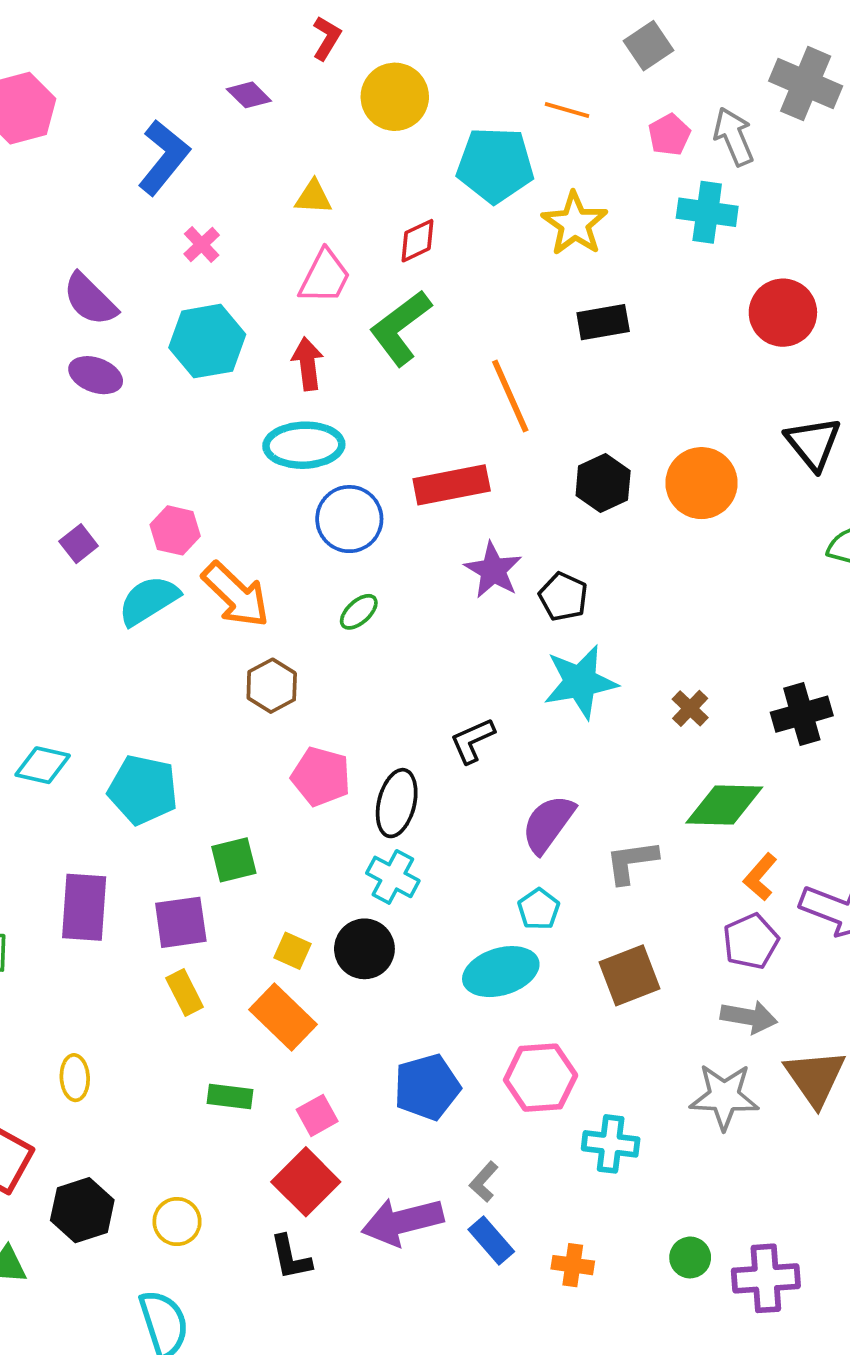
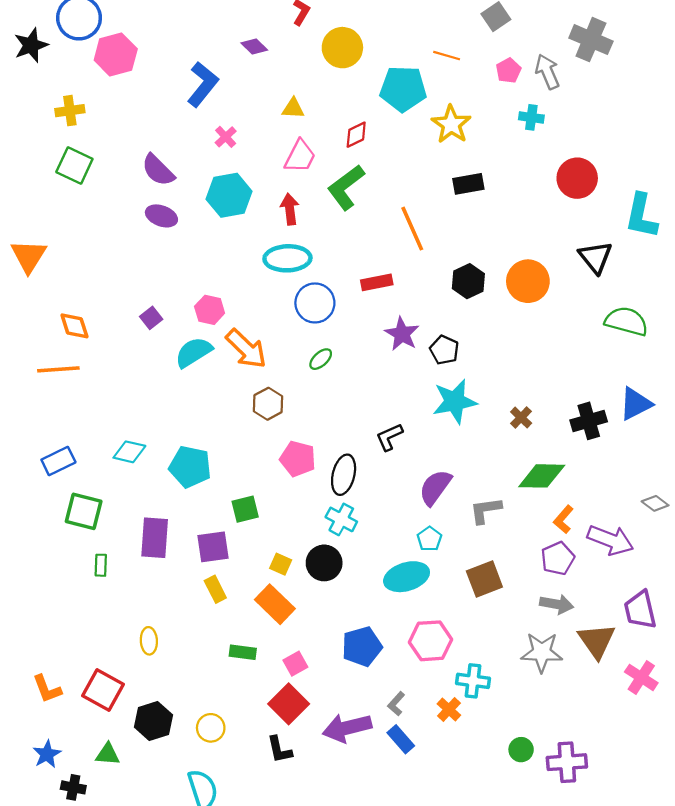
cyan cross: (707, 212) -> (531, 117), size x0.7
red rectangle: (452, 485) -> (377, 282), size x0.7
orange cross: (573, 1265) -> (449, 710), moved, turned 35

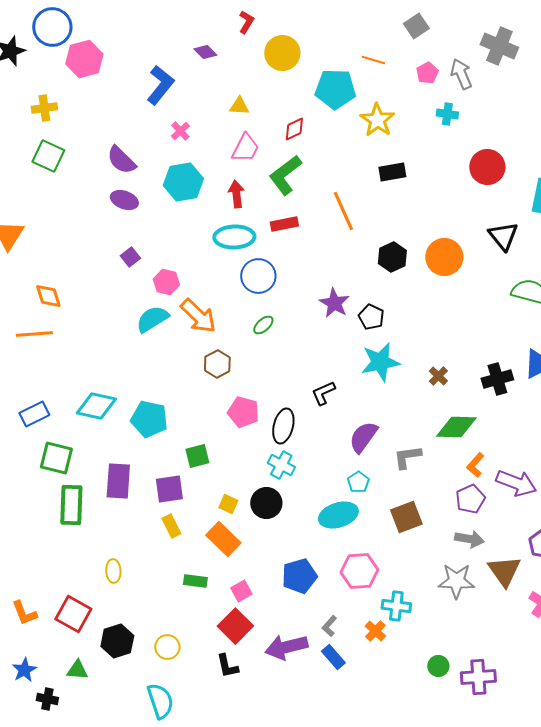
red rectangle: (377, 282) -> (284, 224), moved
purple square: (151, 318) -> (130, 257), moved
cyan diamond: (129, 452) -> (96, 406), size x1.4
green rectangle: (101, 565) -> (71, 505), size x2.0

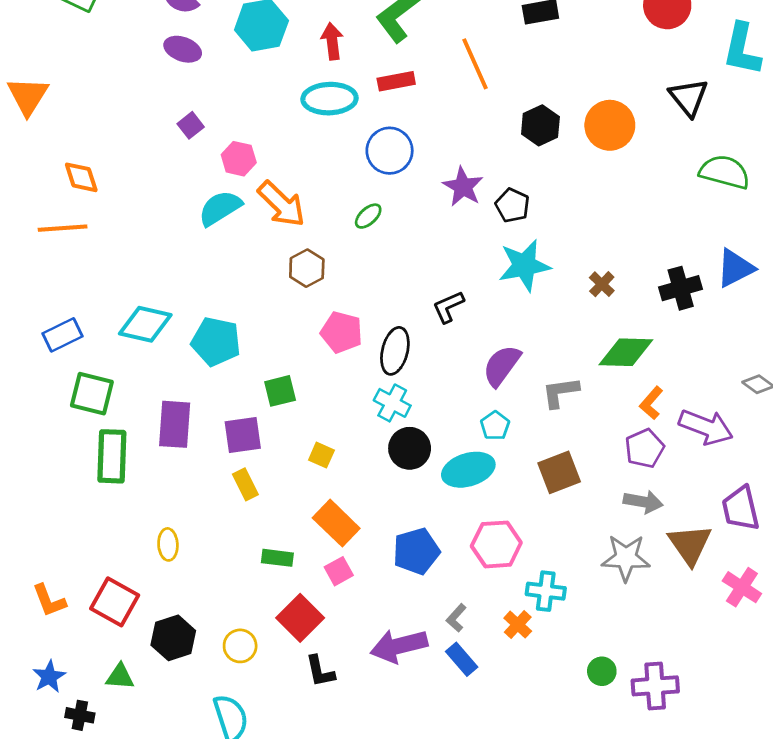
blue circle: (258, 276) -> (390, 151), moved
black circle: (266, 503) -> (410, 448), moved
orange rectangle: (223, 539) -> (336, 523), moved
red square: (235, 626) -> (300, 618), moved

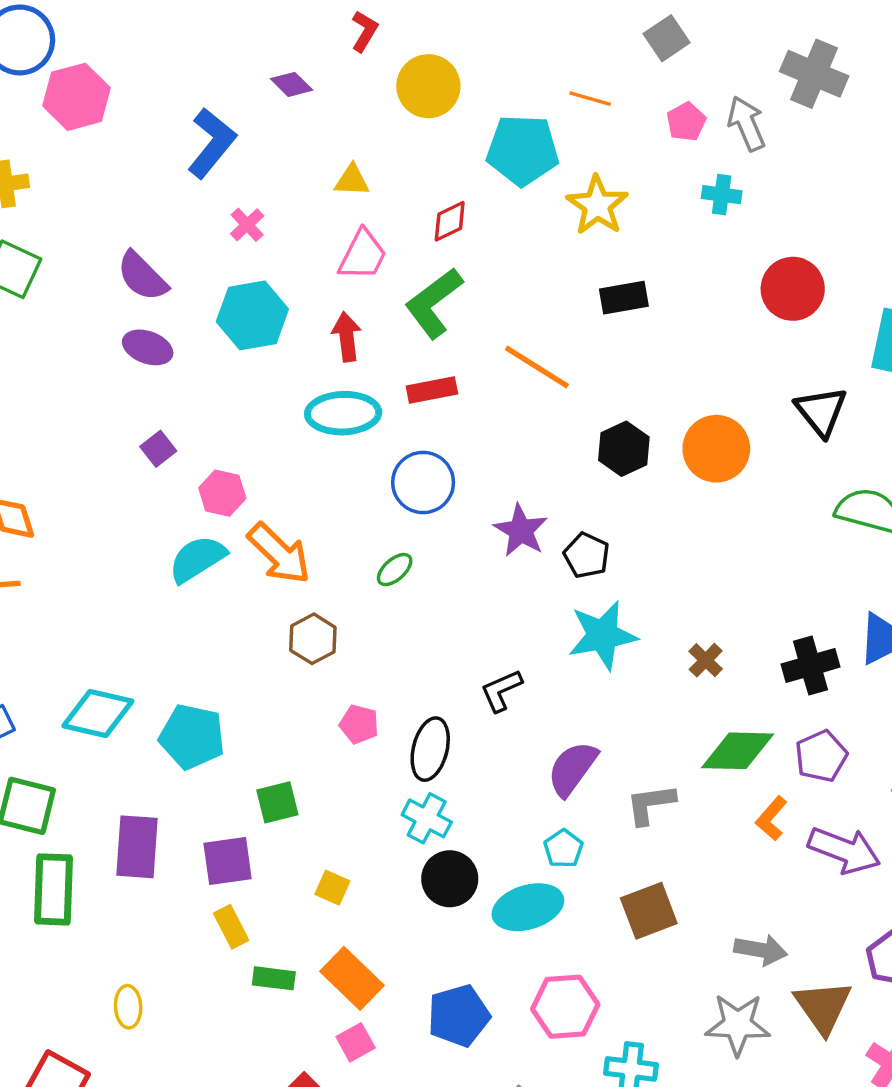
orange line: (475, 64) -> (537, 367), turned -34
pink pentagon: (342, 332) -> (359, 724), size x0.7
purple pentagon: (645, 448) -> (821, 756), moved
green rectangle: (277, 558) -> (274, 978), moved

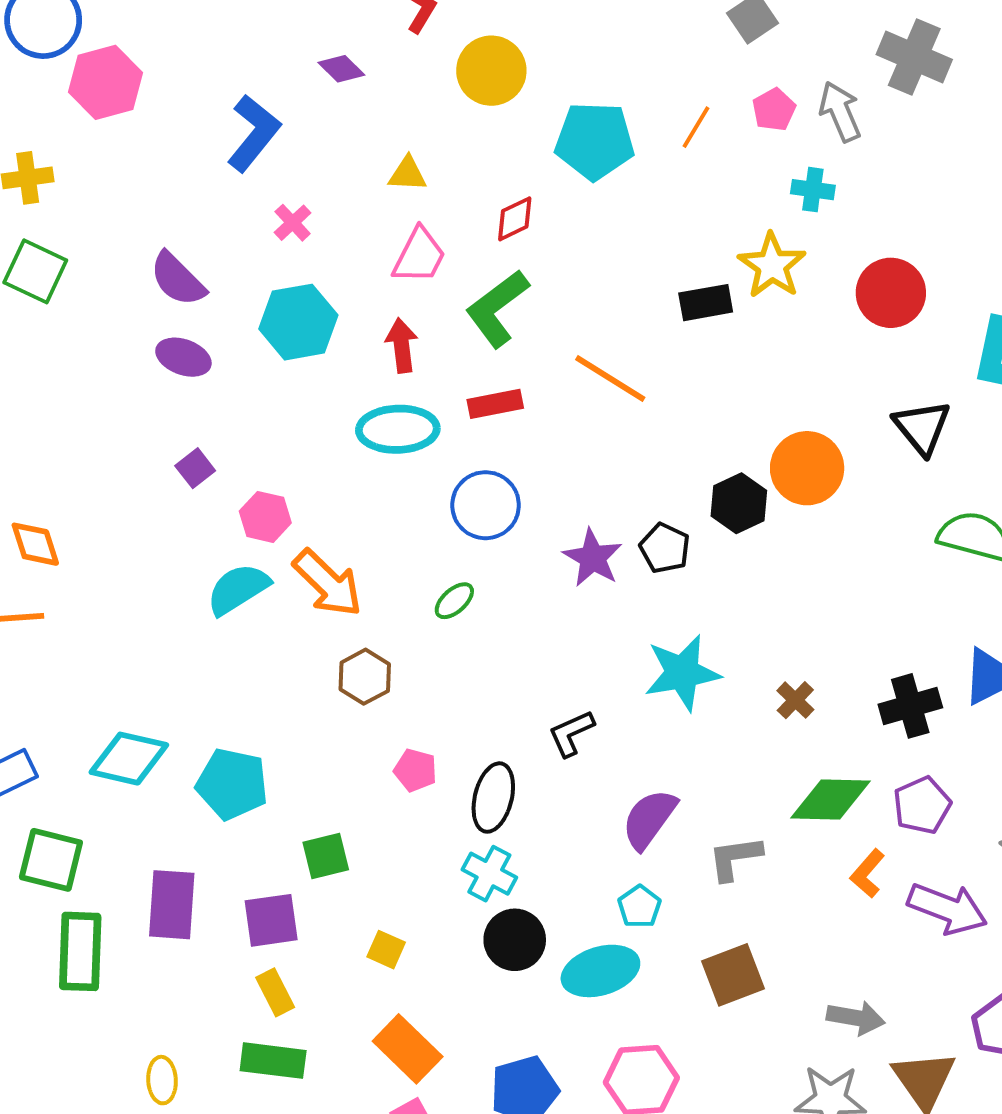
orange line: (590, 99) -> (696, 127), moved, turned -75
yellow star: (597, 205) -> (772, 266), moved
black hexagon: (624, 449) -> (739, 503), moved
black pentagon: (587, 555) -> (665, 548), moved
green rectangle: (274, 978) -> (273, 1061), moved, size x1.4

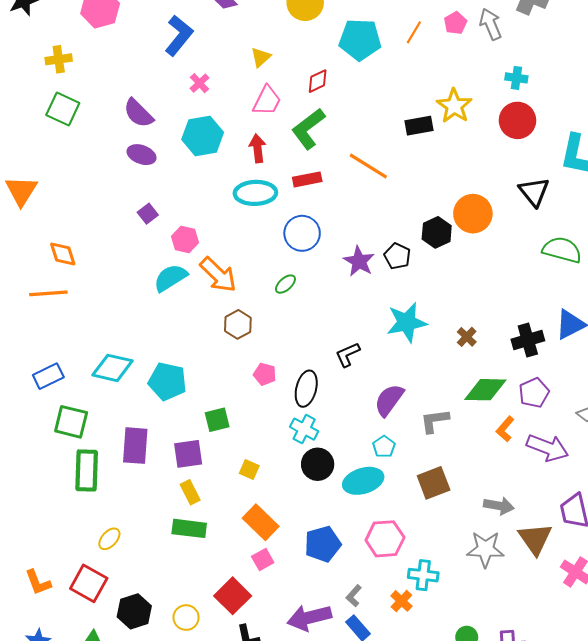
yellow triangle: (408, 174) -> (261, 57), turned -45
cyan cross: (813, 190) -> (516, 78), moved
yellow ellipse: (162, 1080) -> (109, 539), moved, turned 45

